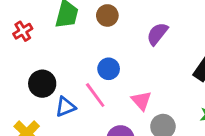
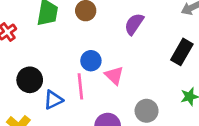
pink line: (95, 95) -> (80, 86), turned 35
pink triangle: (141, 101) -> (114, 75), moved

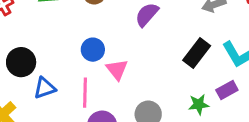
pink line: (80, 86) -> (85, 93), moved

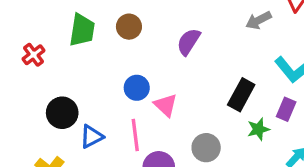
black rectangle: (197, 53) -> (241, 95), moved
purple rectangle: (227, 90) -> (286, 109), turned -30

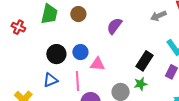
red cross: (34, 55) -> (18, 27), turned -32
pink triangle: (166, 105) -> (97, 64), turned -42
black circle: (62, 113) -> (56, 54), moved
green star: (258, 129) -> (141, 84), moved

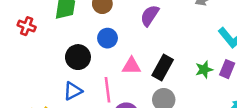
blue circle: (80, 52) -> (107, 38), moved
black rectangle: (144, 61) -> (163, 67), moved
green star: (141, 84) -> (204, 70), moved

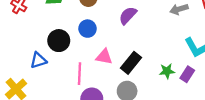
blue triangle: (73, 91) -> (38, 60), moved

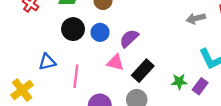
purple semicircle: (128, 15) -> (129, 38), moved
black circle: (59, 41) -> (73, 29), moved
pink line: (79, 74) -> (76, 76), moved

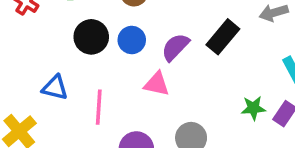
blue triangle: (47, 62) -> (55, 88), turned 30
black rectangle: (143, 71) -> (223, 37), moved

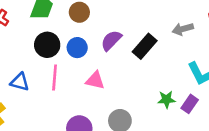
purple semicircle: (175, 47) -> (111, 40), moved
pink line: (99, 107) -> (55, 78), moved

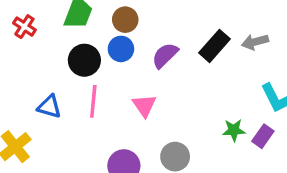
black rectangle: (145, 46) -> (215, 46), moved
blue circle: (77, 48) -> (121, 49), moved
pink triangle: (95, 80) -> (144, 106), turned 42

